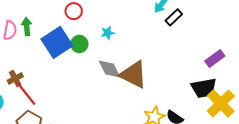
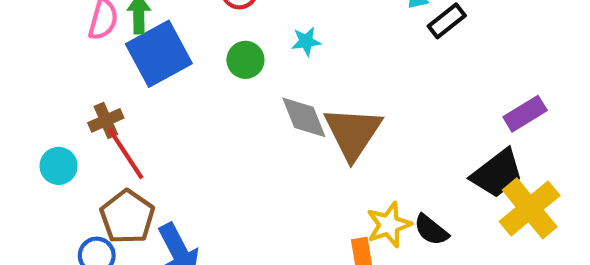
blue square: (57, 42) -> (159, 54), moved
brown triangle: (133, 75) -> (353, 133), turned 32
black trapezoid: (204, 88) -> (497, 173), turned -32

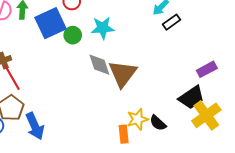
cyan star: (306, 41) -> (103, 28), size x1.6
blue square: (159, 54) -> (51, 23), moved

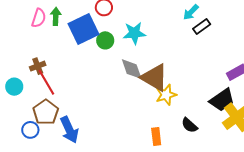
brown triangle: (123, 74) -> (154, 78), turned -36
yellow star: (138, 119) -> (166, 95), moved

